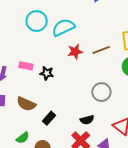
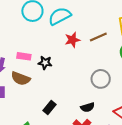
brown semicircle: (26, 104) -> (21, 78), moved

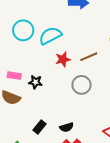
gray circle: (101, 79) -> (82, 85), moved
black semicircle: (88, 107) -> (67, 127), moved

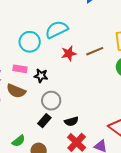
cyan circle: (23, 30) -> (30, 42), moved
gray circle: (82, 85) -> (51, 101), moved

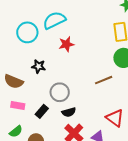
brown line: (95, 51) -> (104, 80), moved
pink rectangle: (20, 69) -> (18, 105), moved
gray circle: (51, 101) -> (60, 92), moved

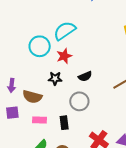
red star: (66, 44) -> (64, 56), moved
black rectangle: (42, 111) -> (64, 123), turned -40
black semicircle: (69, 112) -> (85, 76), moved

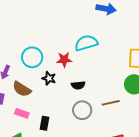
cyan semicircle: (65, 31) -> (86, 43), moved
cyan circle: (40, 46) -> (32, 57), moved
gray circle: (79, 101) -> (82, 110), moved

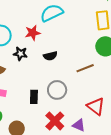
gray circle: (82, 110) -> (57, 90), moved
black rectangle: (45, 123) -> (34, 97), moved

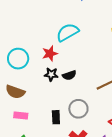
black star: (20, 54) -> (51, 74), moved

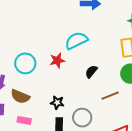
black star: (51, 74) -> (57, 102), moved
black semicircle: (69, 75) -> (91, 72), moved, turned 144

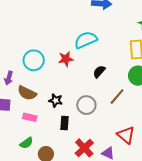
brown line: (110, 96) -> (117, 97), turned -30
black star: (57, 102) -> (56, 100), moved
gray circle: (82, 118) -> (86, 105), moved

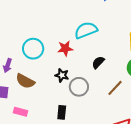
black star: (56, 100) -> (62, 75), moved
gray circle: (86, 105) -> (79, 87), moved
pink rectangle: (30, 117) -> (21, 112), moved

